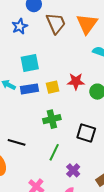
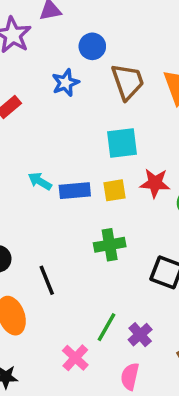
cyan square: (30, 63) -> (122, 143), moved
black line: (17, 142) -> (47, 280), turned 48
green line: (54, 152) -> (107, 327), moved

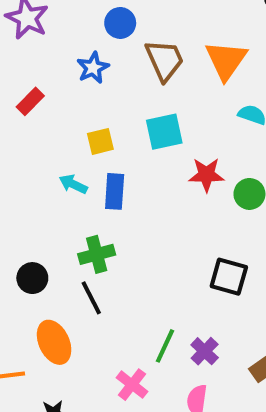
yellow square: (114, 190) -> (100, 141), moved
blue rectangle: (75, 191) -> (115, 191), turned -76
green cross: (110, 245) -> (97, 254), moved

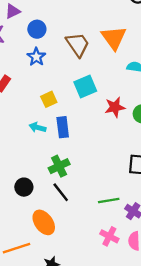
blue circle: (120, 23) -> (37, 29), moved
green line: (165, 346) -> (109, 200), moved, turned 66
pink cross: (132, 385) -> (109, 236), moved

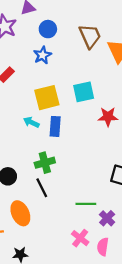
brown trapezoid: (78, 45) -> (90, 36), moved
yellow square: (49, 99) -> (47, 98), size x1.6

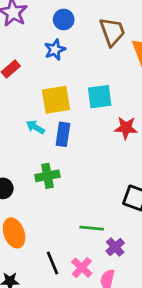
black line: (42, 188) -> (53, 263), moved

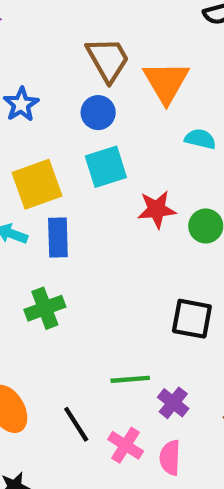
blue circle: (64, 20) -> (98, 113), moved
black line: (53, 263) -> (76, 424), moved

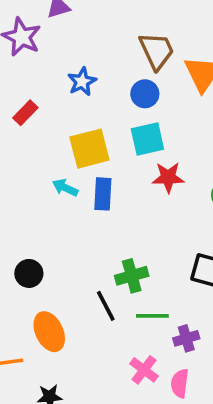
red star: (157, 209) -> (168, 177), moved
green cross: (45, 308) -> (132, 276), moved
purple cross: (173, 403) -> (186, 338), turned 30
black line: (76, 424) -> (106, 306), moved

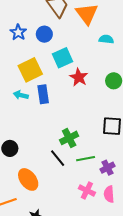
blue circle: (145, 94) -> (44, 34), moved
red star: (168, 177) -> (79, 77), turned -30

